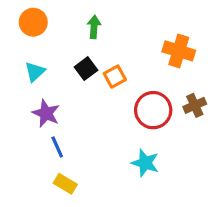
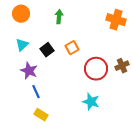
orange cross: (179, 51) -> (116, 20), moved
black square: (86, 69) -> (47, 50), moved

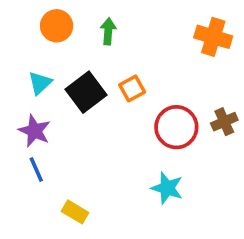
orange circle: (21, 14) -> (57, 26), moved
black square: (47, 50) -> (86, 92), size x1.5
purple star: (29, 71) -> (34, 131), moved
blue line: (36, 92) -> (36, 170), moved

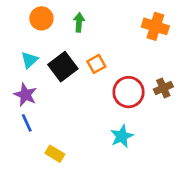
cyan star: (167, 188) -> (122, 136), turned 30

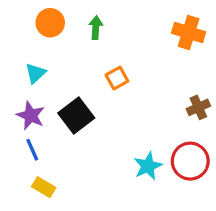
black square: (63, 67) -> (76, 116), moved
red circle: (129, 92) -> (190, 161), moved
yellow rectangle: (55, 154) -> (44, 187), moved

